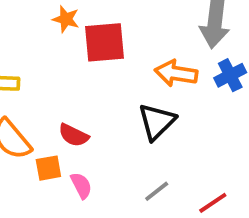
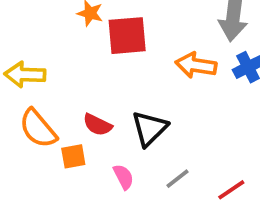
black triangle: (157, 122) -> (150, 128), moved
pink semicircle: (81, 186) -> (123, 177), moved

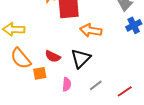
orange arrow: (196, 65) -> (91, 30), moved
pink semicircle: (123, 177) -> (67, 84), turned 32

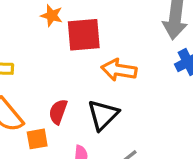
red semicircle: (53, 56) -> (58, 112), turned 84

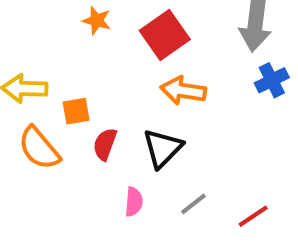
red square: (84, 35) -> (165, 35), moved, turned -30
orange square: (37, 139) -> (76, 111), moved

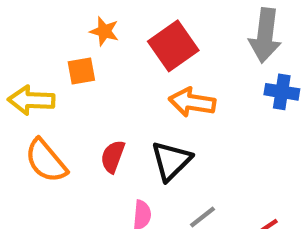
blue cross: (272, 80) -> (282, 92), turned 36
orange square: (76, 111) -> (81, 71), moved

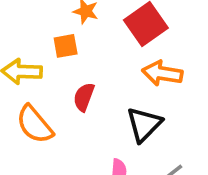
red semicircle: (113, 157) -> (84, 97), moved

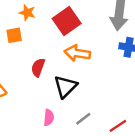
red semicircle: (84, 97) -> (38, 67), moved

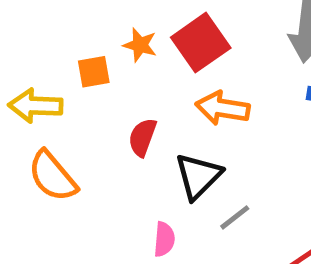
orange star: (27, 13) -> (140, 45), moved
gray line: (83, 119) -> (235, 217), moved

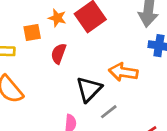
orange arrow: (223, 108) -> (123, 72), moved
red semicircle: (142, 137) -> (59, 54), moved

